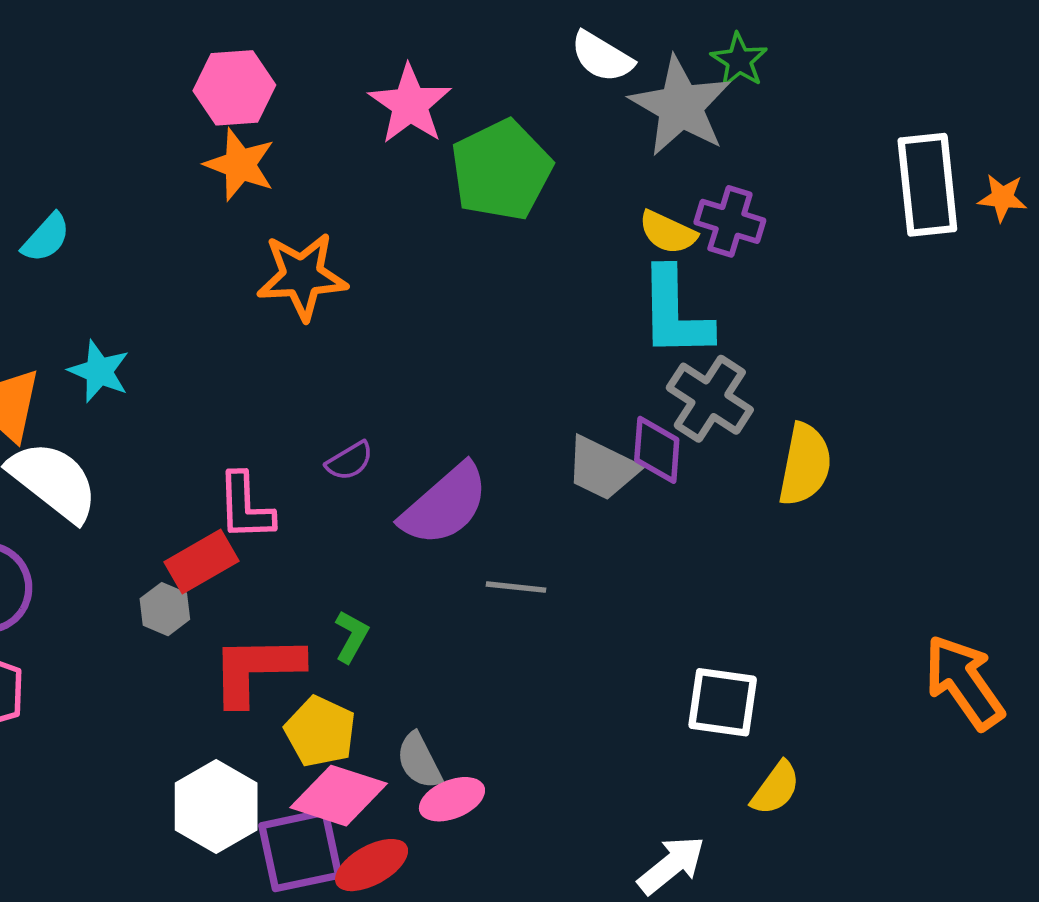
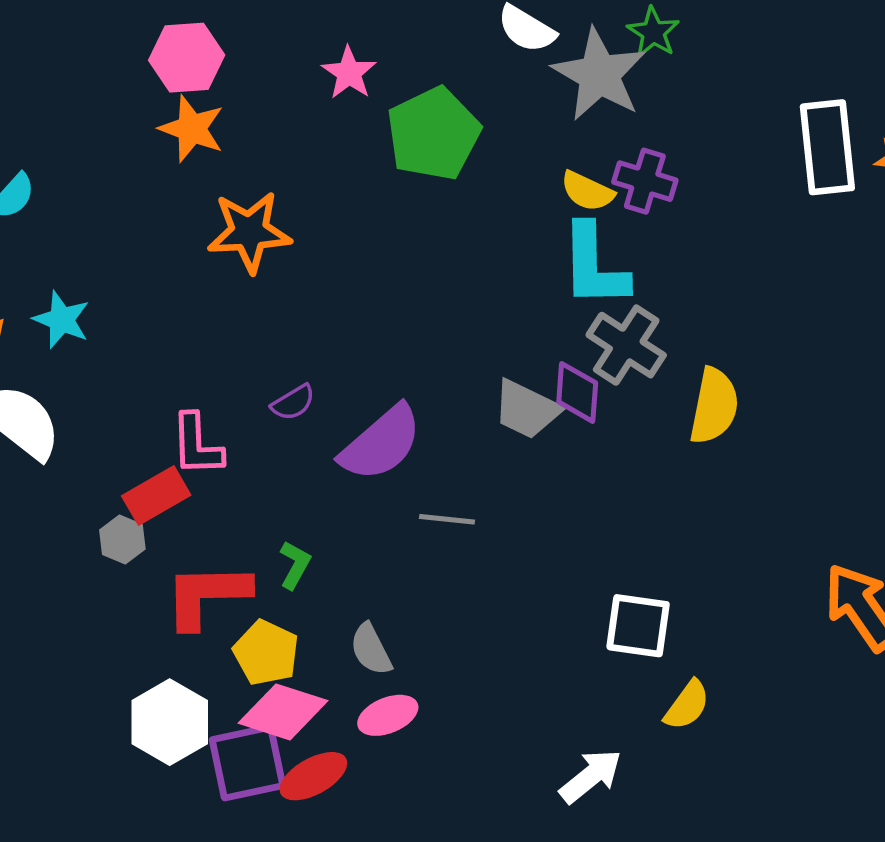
pink star: (410, 104) -> (349, 73), size x0.7
gray semicircle: (419, 761) -> (371, 649), moved

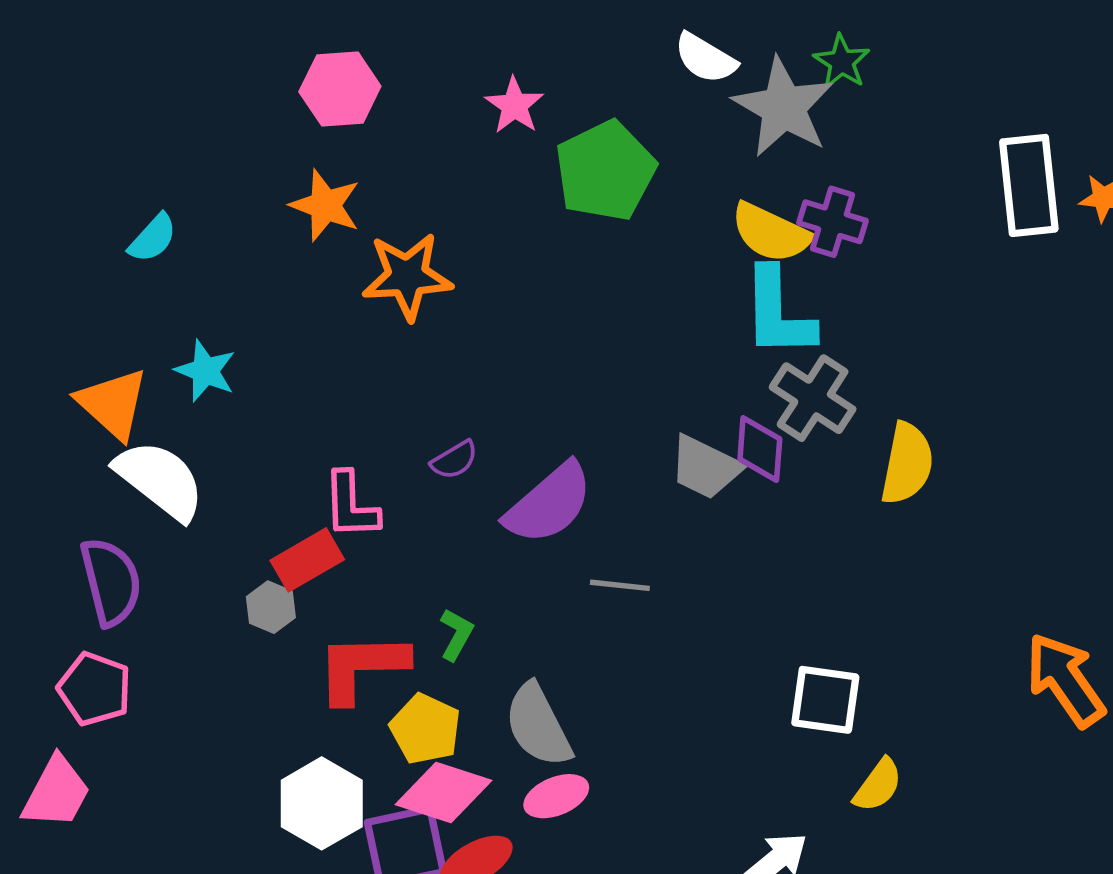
orange star: (192, 129) -> (325, 205), moved
yellow semicircle: (587, 191) -> (771, 233), size x1.4
gray semicircle: (371, 649) -> (538, 725), size x1.5

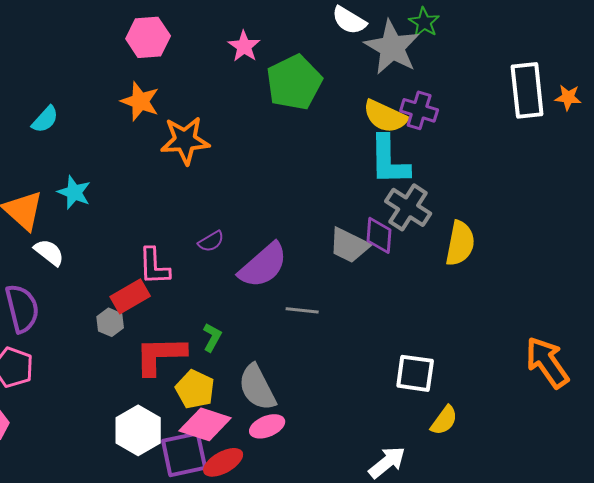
white semicircle: (160, 480) -> (49, 252), size x0.6

